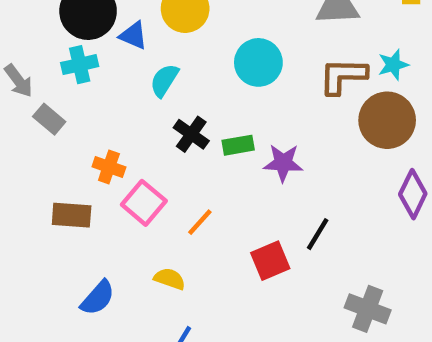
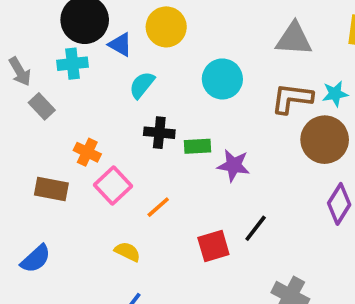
black cross: (191, 134) -> (159, 133), turned -36
blue semicircle: (98, 298) -> (36, 259), moved

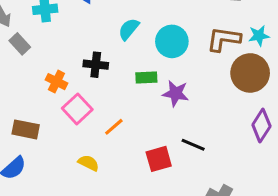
cyan circle: (222, 79) -> (172, 41), moved
cyan semicircle: (142, 85) -> (129, 29), moved
black cross: (159, 133) -> (96, 65), moved
brown rectangle: (51, 189) -> (26, 129), moved
black line: (256, 228) -> (193, 145), turned 75

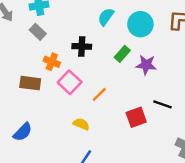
gray rectangle: (20, 44) -> (38, 32), moved
green rectangle: (146, 78) -> (122, 54), turned -42
brown rectangle: (26, 129) -> (30, 83), moved

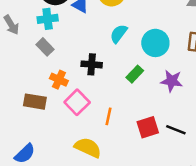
purple star: (146, 65) -> (172, 81), moved
orange line: (99, 94) -> (109, 116), turned -35
red square: (136, 117) -> (148, 127), moved
yellow semicircle: (81, 124) -> (88, 148), size x1.5

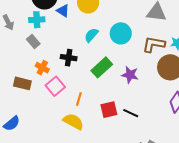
cyan circle: (155, 43) -> (121, 33), moved
green rectangle: (135, 74) -> (102, 67), size x1.5
yellow semicircle: (88, 148) -> (73, 122), moved

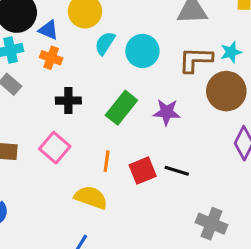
cyan semicircle: (91, 35) -> (105, 43), moved
orange cross: (42, 68) -> (51, 58), moved
orange line: (79, 99) -> (107, 161), moved

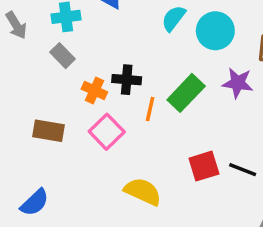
orange cross: (51, 58) -> (94, 91), moved
purple star: (167, 112) -> (238, 83), moved
orange line: (107, 161) -> (150, 109), moved

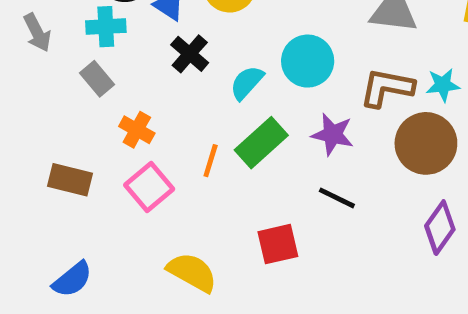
cyan semicircle: (174, 18) -> (247, 83), moved
black cross: (127, 80) -> (190, 54), moved, turned 32
black line: (243, 170) -> (337, 198), moved
blue semicircle: (35, 203) -> (72, 279), moved

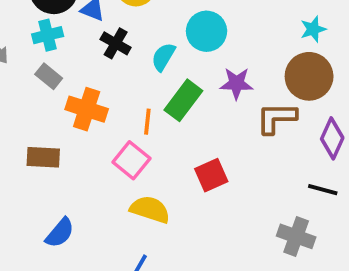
brown L-shape: (387, 88) -> (276, 118), moved
orange cross: (137, 130) -> (87, 109), size x1.5
pink square: (149, 187) -> (131, 160), moved
black line: (337, 198) -> (323, 190), moved

